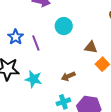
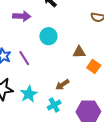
cyan star: (33, 79) -> (29, 94), turned -30
cyan cross: (63, 102) -> (54, 105), moved

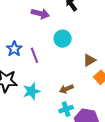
brown triangle: (79, 52) -> (89, 60), turned -40
cyan cross: (54, 105) -> (66, 109), moved

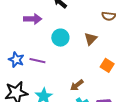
purple line: (34, 55) -> (37, 61), turned -42
brown triangle: (89, 60) -> (91, 39), moved

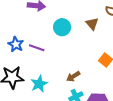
brown triangle: (91, 39) -> (92, 24), moved, turned -32

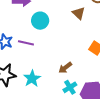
cyan circle: (62, 27) -> (40, 21), moved

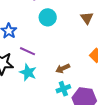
purple line: (26, 43) -> (28, 51), moved
cyan star: (32, 78) -> (28, 72), turned -30

